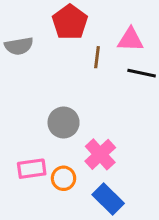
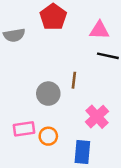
brown line: (97, 57) -> (74, 80), moved
pink cross: (100, 154) -> (97, 117), moved
blue rectangle: (108, 199) -> (82, 152), turned 50

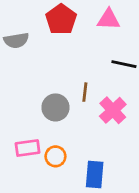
pink triangle: (99, 30) -> (109, 19), moved
pink cross: (97, 117) -> (113, 110), moved

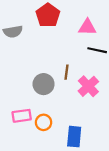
pink triangle: (109, 19) -> (87, 27), moved

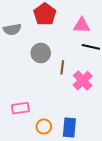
gray circle: (44, 84) -> (41, 53), moved
orange circle: (44, 122) -> (44, 127), moved

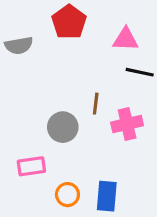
gray circle: (41, 53) -> (63, 127), moved
pink cross: (83, 81) -> (127, 124), turned 30

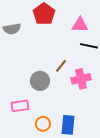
brown line: (96, 104) -> (61, 66), turned 32

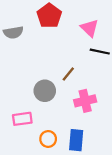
pink triangle: (80, 25) -> (90, 28), turned 42
pink cross: (81, 79) -> (85, 101), moved

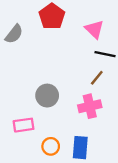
gray semicircle: (13, 32) -> (14, 34), turned -42
brown line: (68, 74) -> (97, 78), moved

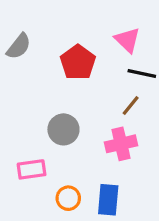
red pentagon: (52, 16) -> (78, 62), moved

